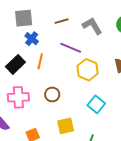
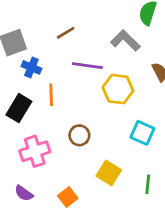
gray L-shape: (92, 26) -> (125, 41), moved
yellow square: (66, 126) -> (109, 173), turned -30

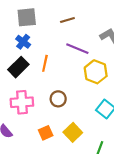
blue cross: (31, 67) -> (23, 42), moved
orange square: (68, 197) -> (46, 133), moved

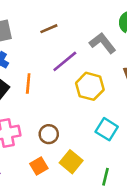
purple line: (77, 49) -> (65, 61), turned -55
brown circle: (58, 99) -> (49, 134), moved

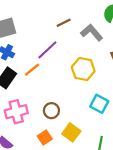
brown line: (49, 29) -> (64, 23), moved
purple line: (65, 61) -> (47, 50), moved
orange line: (28, 83) -> (32, 70), turned 49

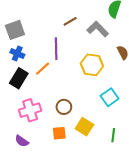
purple line: (47, 50) -> (56, 49), turned -45
cyan square: (99, 104) -> (110, 97), turned 30
orange square: (45, 138) -> (59, 133), turned 32

